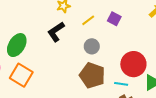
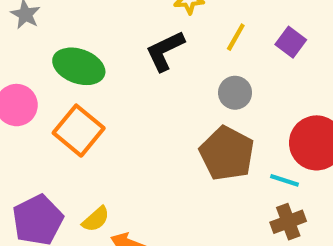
yellow line: (88, 20) -> (236, 37), turned -32
green ellipse: (17, 45) -> (79, 66), turned 70

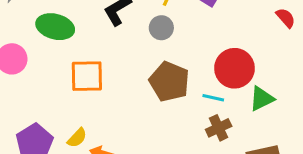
gray circle: (235, 93) -> (161, 28), moved
orange square: (79, 131) -> (87, 76), moved, turned -36

